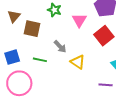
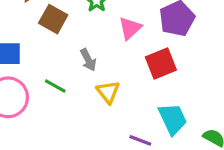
green line: (40, 60) -> (55, 86), moved

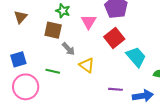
brown square: (53, 19) -> (53, 30), moved
cyan trapezoid: (173, 119) -> (136, 57), moved

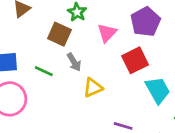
yellow triangle: (87, 65) -> (93, 88), turned 49
green line: (53, 71) -> (44, 71), moved

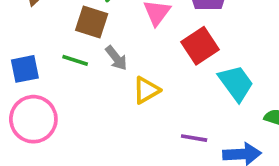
green line: (44, 71) -> (75, 60), moved

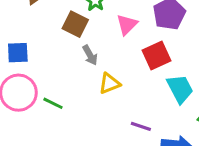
green line: (75, 60) -> (53, 103), moved

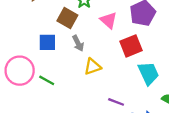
pink triangle: (127, 25) -> (109, 20), turned -36
blue square: (18, 53) -> (47, 42), moved

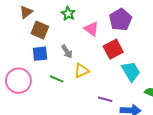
brown square: (67, 18) -> (40, 30), moved
green line: (47, 80) -> (57, 79), moved

